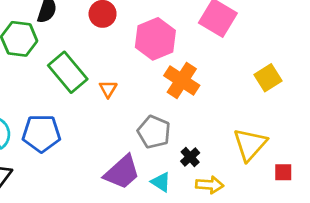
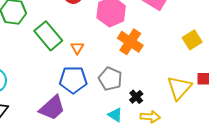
blue pentagon: (41, 133) -> (73, 80), moved
purple trapezoid: (122, 172) -> (52, 108), moved
red square: (283, 172) -> (203, 79), moved

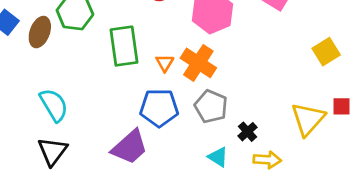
green rectangle: (48, 36) -> (124, 46), turned 32
orange cross: (130, 42) -> (198, 63), moved

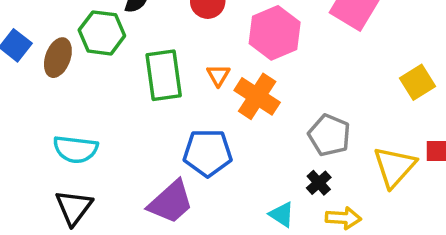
orange triangle: (165, 63) -> (218, 75), moved
cyan semicircle: (54, 105) -> (76, 149), turned 128
gray pentagon: (211, 106) -> (329, 135), moved

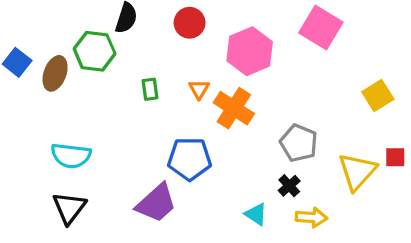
green rectangle: (164, 75) -> (150, 89), size x0.5

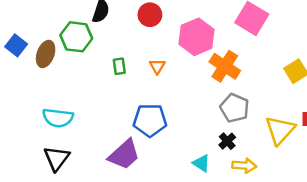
orange cross: (234, 108) -> (225, 66), moved

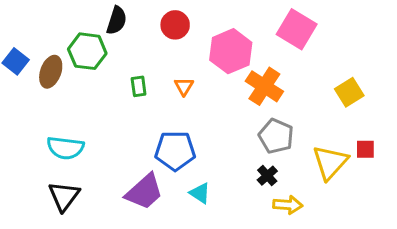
cyan triangle: (201, 163) -> (200, 193), moved

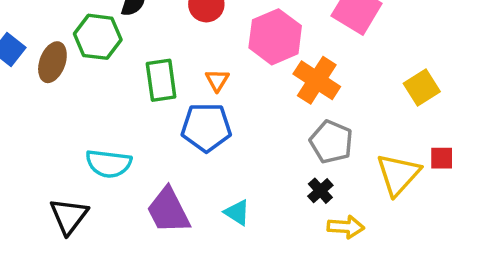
green rectangle: (139, 86) -> (161, 80), size x1.6
cyan semicircle: (65, 148) -> (109, 164), moved
blue pentagon: (175, 151) -> (206, 127), moved
purple trapezoid: (144, 192) -> (168, 211), turned 105

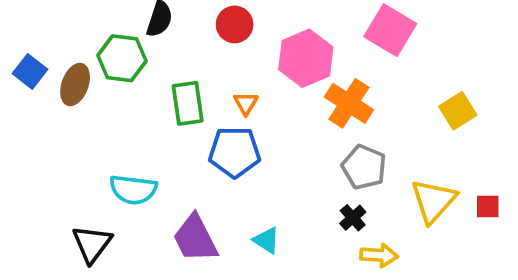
red square: (442, 158) -> (488, 206), moved

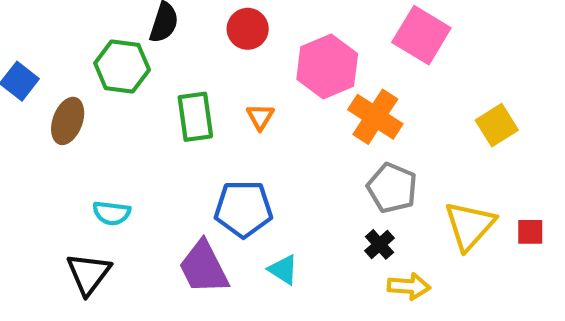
brown ellipse: (75, 85) -> (68, 121), moved
blue pentagon: (235, 152) -> (243, 209), moved
cyan semicircle: (133, 190) -> (112, 213), moved, size x0.7

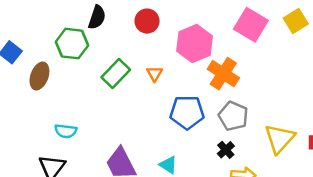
green rectangle: (195, 117) -> (116, 74), turned 52
yellow square: (497, 125) -> (296, 21), moved
blue pentagon: (243, 209) -> (187, 112), moved

